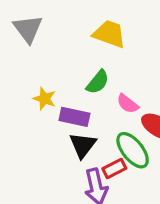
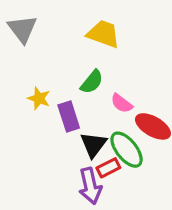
purple rectangle: (74, 117) -> (69, 117), turned 60
black triangle: (83, 145) -> (93, 145), moved

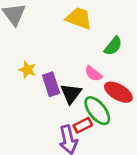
green semicircle: (92, 82) -> (113, 46), moved
black triangle: (93, 145) -> (71, 93), moved

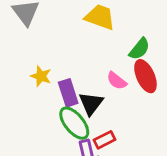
red ellipse: (118, 92) -> (145, 76), moved, turned 36
green ellipse: (97, 111) -> (74, 123), moved

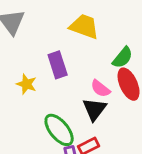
purple rectangle: (68, 93) -> (58, 65), moved
black triangle: (91, 103) -> (95, 109), moved

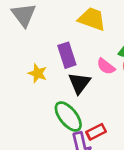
pink semicircle: (100, 89) -> (106, 66), moved
black triangle: (95, 109) -> (79, 83), moved

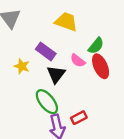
purple rectangle: (67, 55) -> (46, 51), turned -36
red rectangle: (96, 132) -> (79, 118), moved

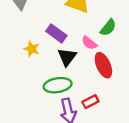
red ellipse: (101, 66) -> (103, 65), moved
green ellipse: (47, 102) -> (58, 85), turned -60

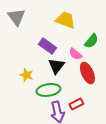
yellow star: (32, 49) -> (26, 75), moved

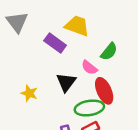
purple rectangle: (47, 46) -> (55, 43), moved
green ellipse: (48, 90) -> (89, 108), moved

